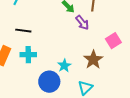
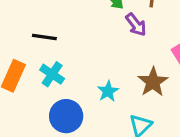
cyan cross: (28, 55) -> (52, 74), turned 35
blue circle: (49, 82) -> (66, 116), moved

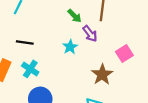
cyan star: (108, 91) -> (70, 47), moved

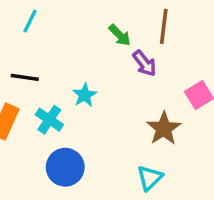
black line: (25, 42) -> (25, 77), moved
cyan star: (70, 47) -> (85, 95), moved

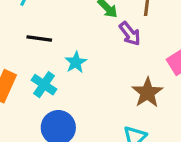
black line: (25, 77) -> (39, 38), moved

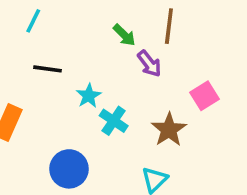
cyan cross: (44, 85) -> (114, 121), moved

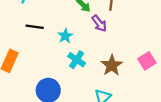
cyan star: (89, 96) -> (65, 36), moved
pink square: (205, 96) -> (147, 61), moved

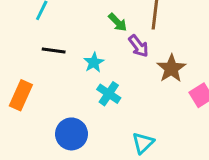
brown star: (112, 65) -> (171, 68), moved

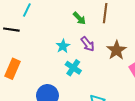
purple arrow: (139, 46) -> (88, 44), moved
black line: (54, 51) -> (11, 30), moved

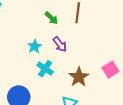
brown star: (116, 50) -> (79, 77), moved

